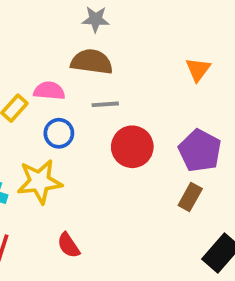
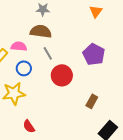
orange triangle: (198, 70) -> (96, 11), moved
gray line: (105, 104) -> (48, 53), turned 64
purple pentagon: (200, 151) -> (94, 54), moved

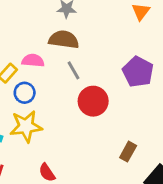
blue circle: (24, 68) -> (25, 93), moved
brown rectangle: (92, 101) -> (128, 152), moved

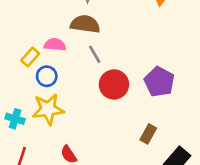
purple pentagon: (138, 72) -> (159, 82), moved

